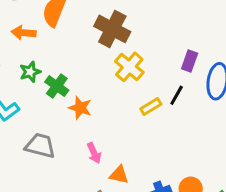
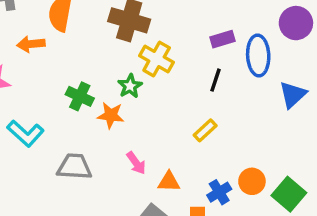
purple rectangle: (190, 61) -> (222, 39), turned 65
green star: (30, 72) -> (130, 86), moved
yellow rectangle: (151, 107) -> (205, 130), moved

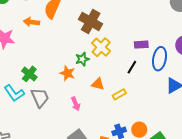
green cross: (80, 96) -> (29, 74), moved
cyan L-shape: (25, 133) -> (14, 93), moved
gray trapezoid: (74, 167) -> (40, 98), turned 50
orange triangle: (169, 182) -> (98, 84), moved

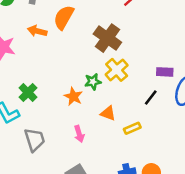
gray trapezoid: (40, 98) -> (35, 140), moved

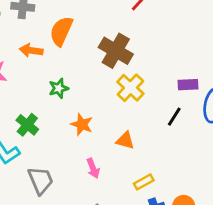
green star: (93, 82) -> (59, 88), moved
yellow rectangle: (132, 128) -> (144, 182), moved

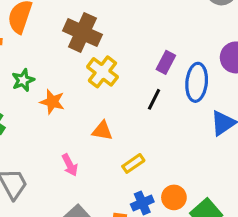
purple rectangle: (188, 85) -> (166, 62), turned -54
orange star: (82, 124) -> (52, 102), moved
yellow rectangle: (144, 182) -> (133, 163), moved

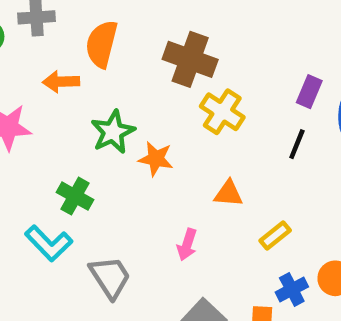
green star: (23, 80) -> (113, 132), size x1.4
pink arrow: (70, 165) -> (187, 245), turned 50

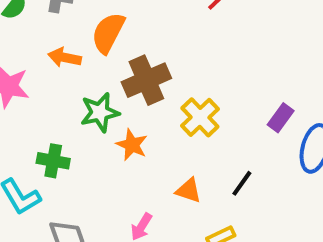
brown cross: (190, 59) -> (146, 80), moved, turned 33
black line: (297, 144) -> (242, 183), moved
green cross: (75, 196) -> (53, 161), turned -32

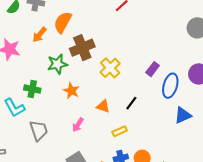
orange arrow: (65, 57) -> (39, 35), turned -63
orange star: (132, 145) -> (71, 91), moved

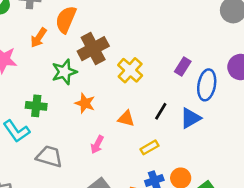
blue triangle: (183, 115) -> (190, 118), moved
gray trapezoid: (39, 131) -> (49, 156), turned -50

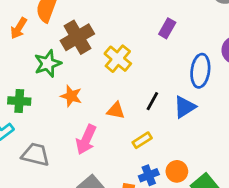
purple rectangle: (183, 67) -> (167, 28), moved
pink arrow: (97, 145) -> (86, 140), size x1.5

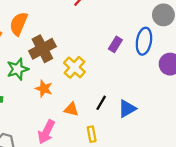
blue ellipse: (200, 71) -> (144, 41), moved
orange star: (71, 96) -> (44, 89), moved
yellow rectangle: (142, 140) -> (92, 134), turned -70

